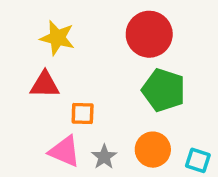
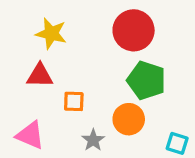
orange circle: (153, 150) -> (129, 119), moved
pink triangle: (65, 151) -> (30, 135), moved

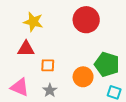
green pentagon: (146, 80) -> (107, 64), moved
gray star: (93, 140) -> (50, 90), moved

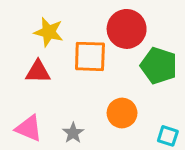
green pentagon: (107, 64) -> (159, 66), moved
orange square: (48, 65) -> (90, 56), moved, size x1.6

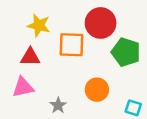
pink triangle: (29, 128) -> (23, 87), moved, turned -35

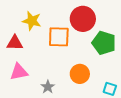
red triangle: (30, 57) -> (15, 43), moved

